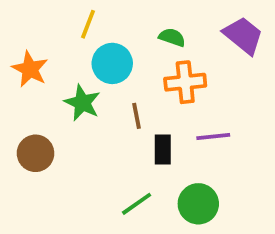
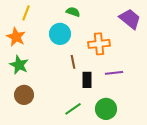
yellow line: (88, 24) -> (26, 13), moved
green semicircle: (172, 37) -> (73, 12), moved
green star: (82, 103) -> (19, 65), moved
brown circle: (36, 153) -> (24, 95), moved

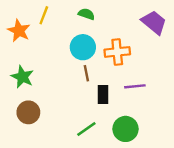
yellow line: (26, 13) -> (44, 15), moved
cyan circle: (60, 34) -> (83, 47), moved
orange star: (16, 37) -> (19, 31), moved

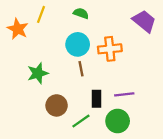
green star: (22, 77) -> (38, 73), moved, turned 30
purple line: (135, 86) -> (124, 94), moved
black rectangle: (103, 95) -> (96, 99), moved
brown circle: (28, 112) -> (57, 105), moved

